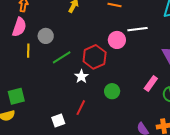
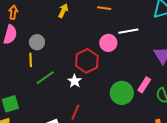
yellow line: (28, 51) -> (31, 60), moved
green line: (62, 57) -> (45, 78), moved
green circle: (112, 91) -> (122, 93), moved, size x1.5

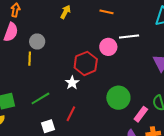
green line: (45, 78) -> (40, 98), moved
pink rectangle: (144, 85) -> (141, 114), moved

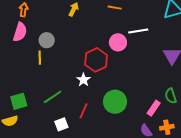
green circle: (118, 98) -> (115, 102), moved

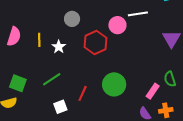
pink semicircle: (20, 32) -> (14, 36), moved
gray circle: (47, 40) -> (72, 19), moved
white star: (83, 80) -> (59, 47), moved
green square: (19, 101) -> (18, 83), turned 36

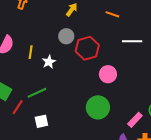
pink circle: (117, 25) -> (108, 74), moved
red hexagon: (96, 43) -> (87, 48), moved
red line: (83, 93) -> (18, 107), moved

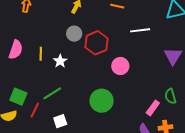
green circle: (98, 107) -> (102, 101), moved

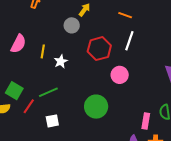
white line: (140, 30) -> (129, 41), moved, turned -72
gray circle: (74, 34) -> (72, 25), moved
pink rectangle: (153, 108) -> (146, 121), turned -35

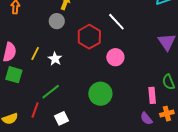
white line: (129, 41) -> (116, 22), turned -48
yellow line: (43, 51) -> (35, 53), turned 32
green square: (14, 91) -> (14, 75), moved

